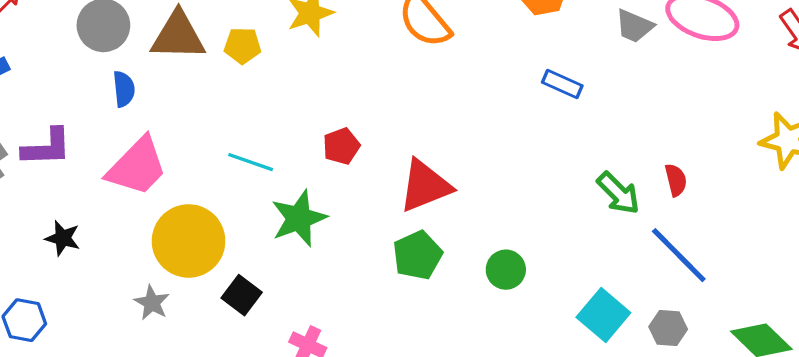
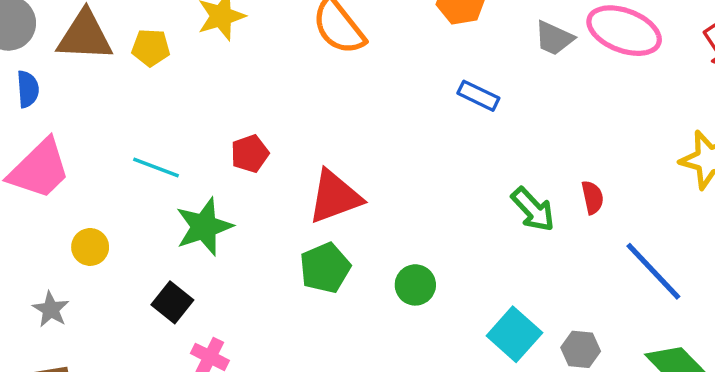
yellow circle: (189, 241) -> (90, 247), size x0.5
blue line: (679, 255) -> (653, 271), moved
black square: (242, 295) -> (172, 302), moved

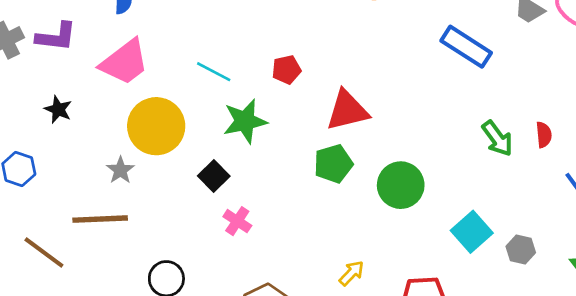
blue rectangle: (478, 96) -> (466, 47), size x1.6
yellow circle: (90, 247) -> (156, 126), size x2.0
green circle: (415, 285) -> (401, 185), size x1.5

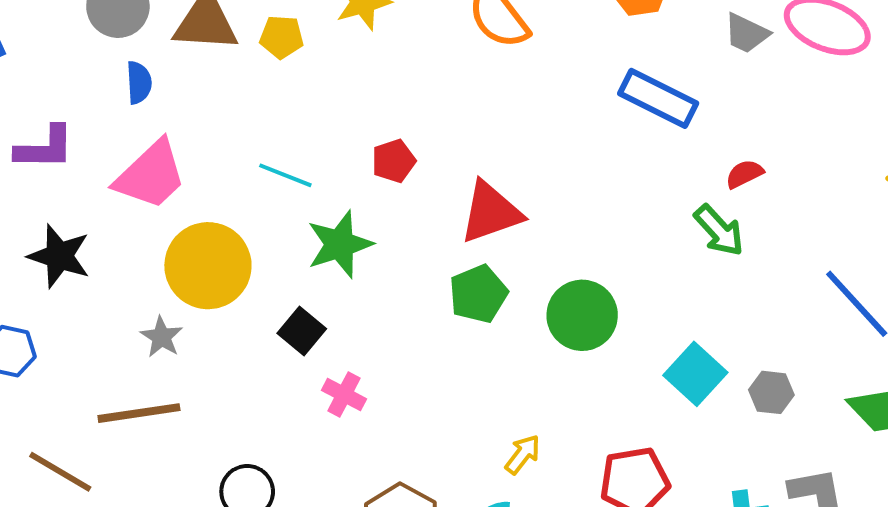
black star: (58, 109) -> (59, 256), size x1.5
red semicircle: (544, 135) -> (744, 174), moved, turned -105

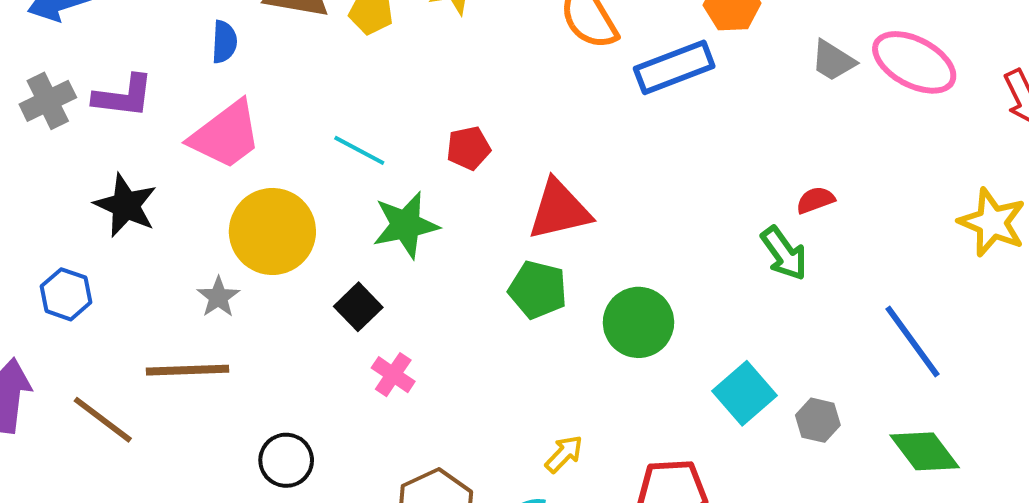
blue rectangle: (658, 98) -> (674, 67), moved, turned -54
green pentagon: (478, 294) -> (538, 290), turned 30

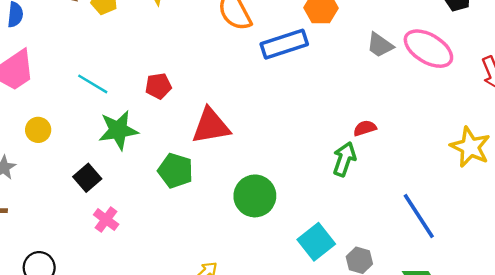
yellow circle: (272, 231) -> (38, 130), size x0.5
green arrow: (784, 253) -> (344, 159), turned -128
green pentagon: (538, 290) -> (175, 171), moved

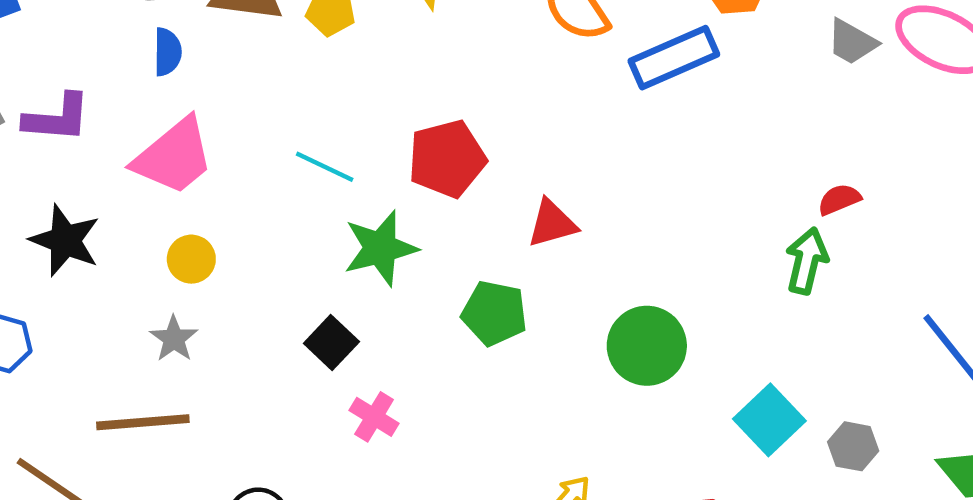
red pentagon: (158, 86) -> (447, 159), size x1.6
red triangle: (211, 126) -> (552, 223), size x0.7
yellow circle: (38, 130) -> (191, 259), moved

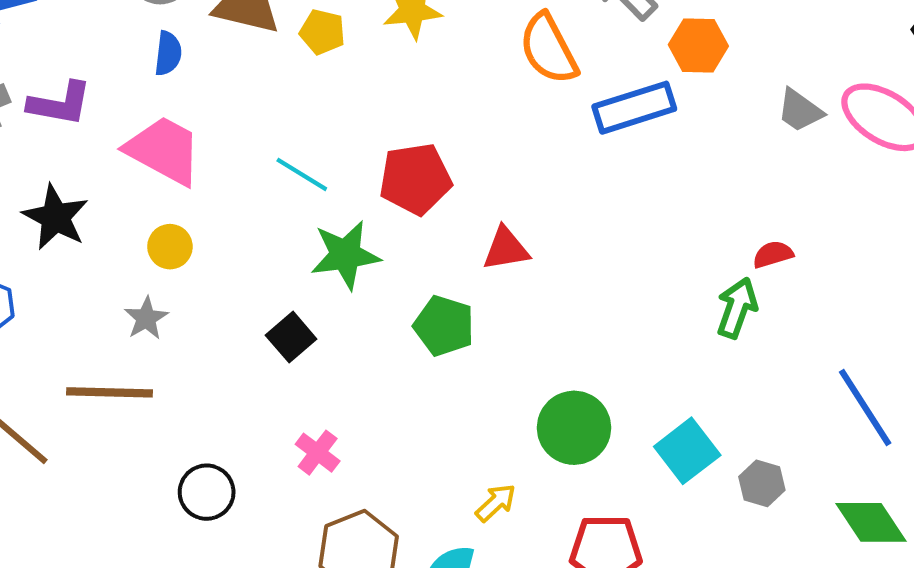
pink trapezoid: (174, 156) -> (164, 150), turned -118
green circle: (647, 346) -> (574, 428), moved
pink cross: (374, 417) -> (318, 453), moved

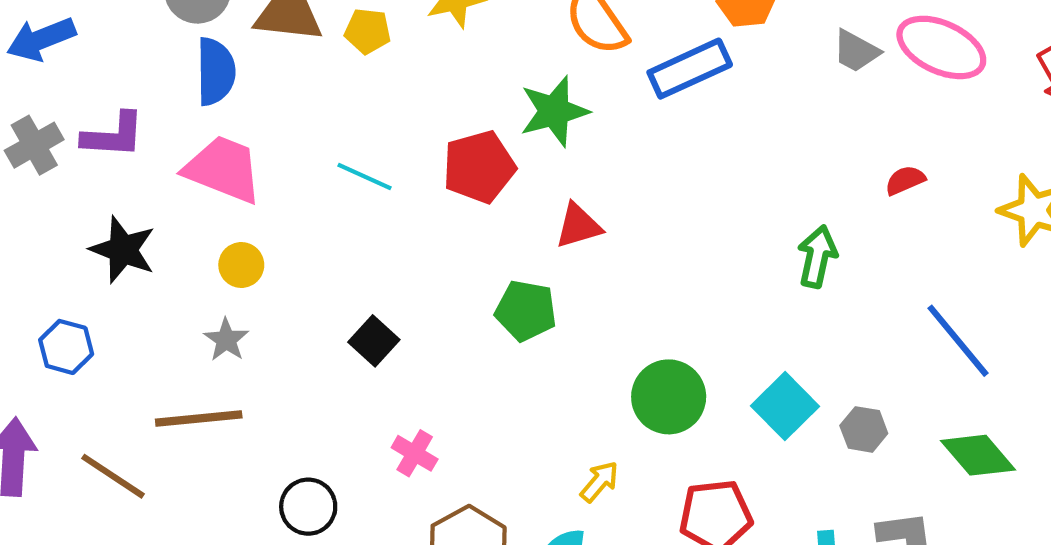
blue semicircle: (168, 53) -> (216, 71), size x1.5
red semicircle: (773, 254) -> (905, 180), moved
green star: (345, 255) -> (554, 111), moved

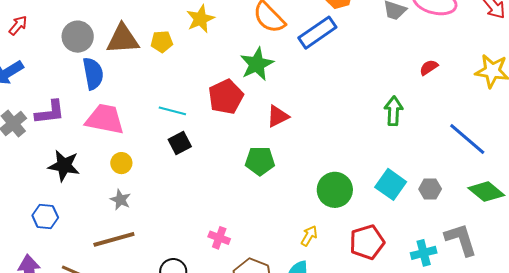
black square: (374, 341) -> (180, 143), moved, turned 30

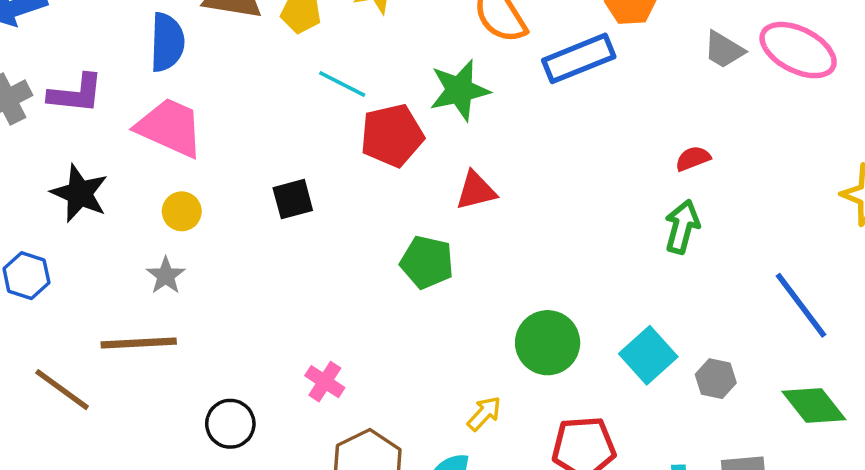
red semicircle: (429, 67) -> (693, 159), moved
cyan line: (172, 111) -> (342, 84), moved

